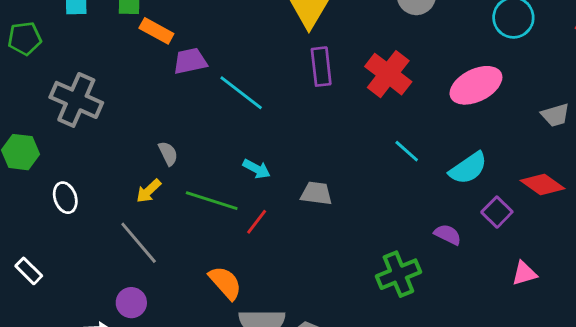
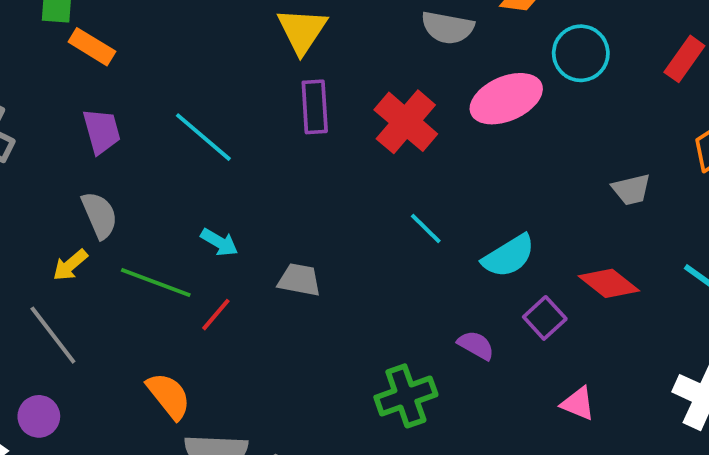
purple trapezoid: (190, 61) -> (102, 131), moved, turned 84
pink ellipse: (476, 85) -> (506, 99), moved
gray semicircle: (168, 153) -> (99, 215), size x1.4
pink triangle: (524, 273) -> (578, 404), turned 36

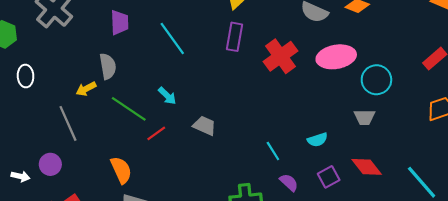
cyan circle: (581, 53) -> (376, 80), moved
gray trapezoid: (631, 189) -> (364, 117), moved
cyan line: (426, 228) -> (273, 151), moved
cyan semicircle: (509, 256) -> (317, 140), size x0.7

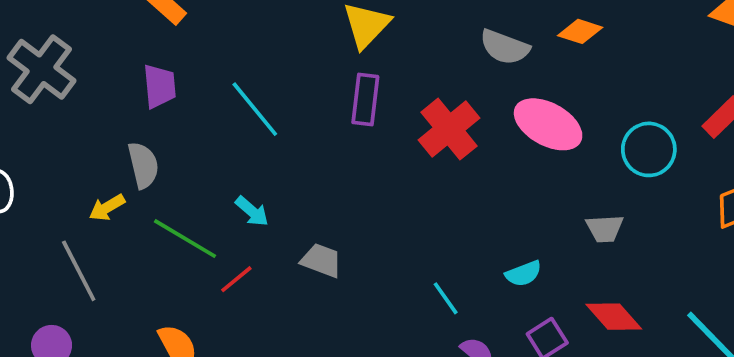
pink ellipse: (336, 57) -> (548, 124), turned 42
cyan circle: (376, 80) -> (649, 149), moved

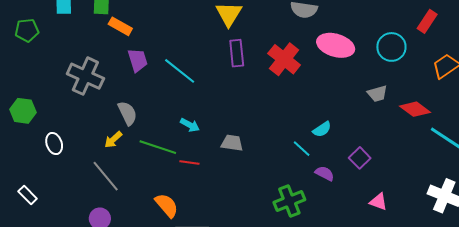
gray cross: (41, 69) -> (85, 76), moved
purple trapezoid: (160, 86) -> (138, 60), moved
cyan semicircle: (524, 274) -> (322, 129), moved
red line: (236, 279) -> (189, 162), turned 60
red diamond: (614, 317) -> (415, 109), moved

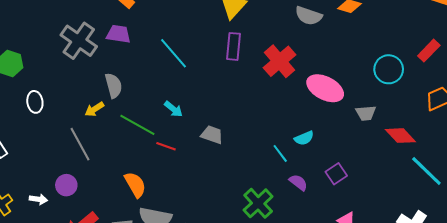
pink ellipse: (336, 45) -> (325, 88), moved
purple trapezoid: (138, 60) -> (118, 34), moved, turned -75
green cross: (289, 201) -> (258, 203), turned -32

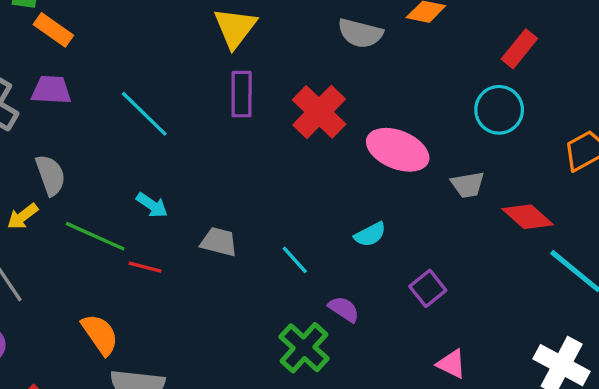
red rectangle: (429, 51) -> (519, 49), moved
cyan line: (280, 153) -> (295, 260), moved
purple semicircle: (298, 182) -> (344, 309), moved

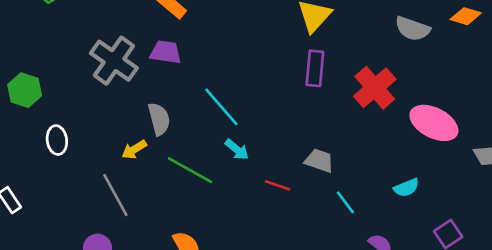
cyan line: (144, 114) -> (221, 107), moved
gray trapezoid: (219, 242) -> (319, 161), moved
red line: (145, 267) -> (278, 185), moved

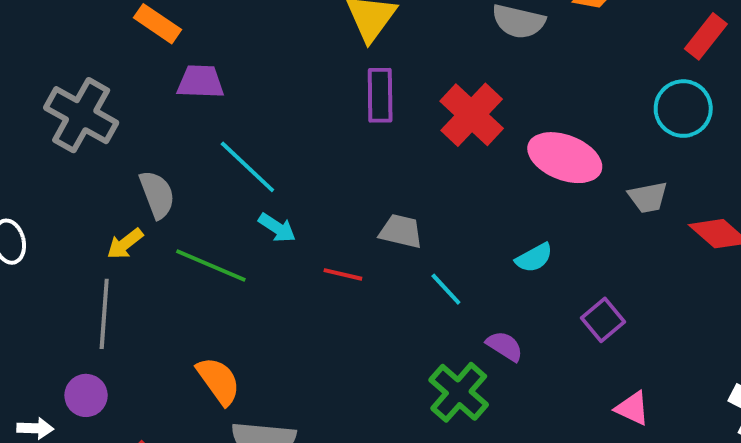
purple trapezoid: (166, 52) -> (201, 82), moved
gray line: (115, 195) -> (104, 314), turned 39

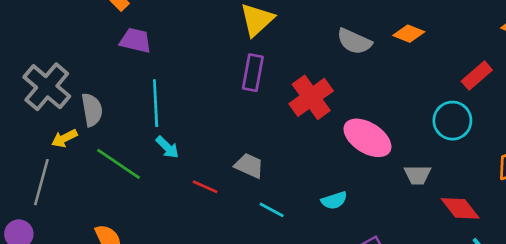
gray cross: (81, 115) -> (47, 87), moved
cyan line: (247, 167) -> (156, 103), turned 33
cyan line: (446, 289) -> (272, 210), turned -30

